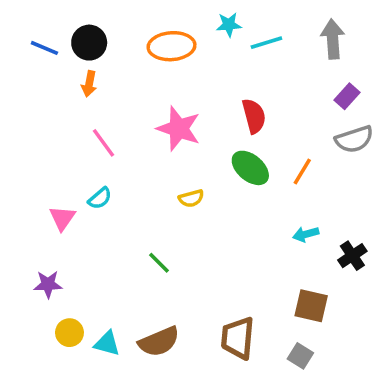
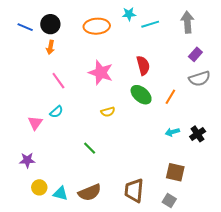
black cross: (352, 256) -> (198, 134), moved

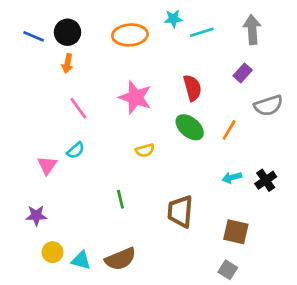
purple rectangle: (195, 54) -> (243, 73), moved
green line: (90, 148) -> (120, 199), turned 32
brown trapezoid: (134, 190) -> (180, 211), moved

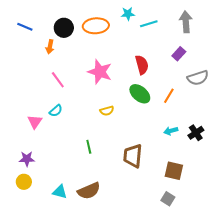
black circle: (67, 32) -> (64, 28), moved
yellow circle: (53, 252) -> (24, 182), moved

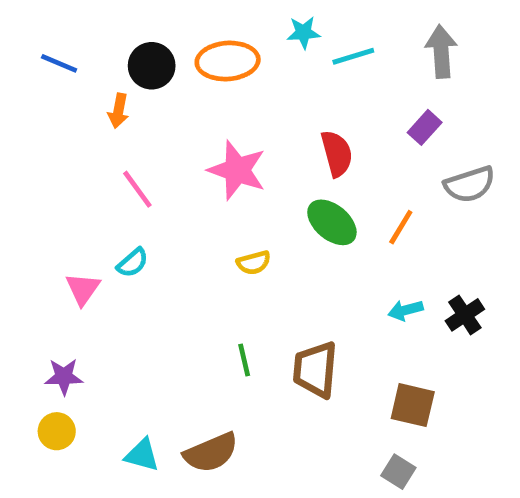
green line: (89, 147) -> (244, 360), moved

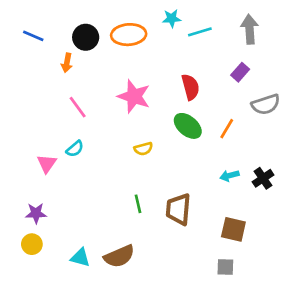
gray square: (398, 472) -> (225, 267), turned -30

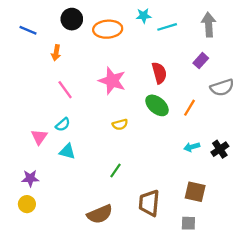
black circle: (86, 37) -> (72, 19), moved
green line: (138, 204) -> (116, 170), turned 48
brown trapezoid: (178, 209) -> (149, 203), moved
cyan triangle: (80, 258) -> (67, 151), moved

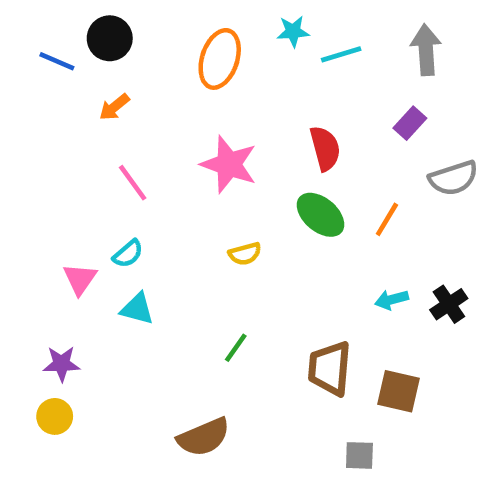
black circle: (72, 19) -> (110, 38), moved
orange ellipse: (108, 29) -> (220, 59), turned -68
orange arrow: (56, 53) -> (114, 107), turned 40
brown trapezoid: (149, 203) -> (330, 368), moved
gray square: (188, 223) -> (359, 455), moved

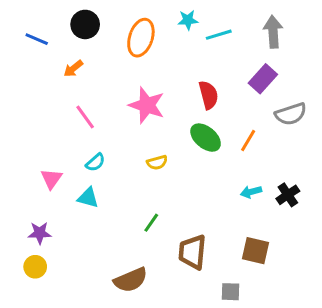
black circle: (110, 38) -> (85, 24), moved
purple rectangle: (410, 123) -> (263, 79), size x1.4
cyan semicircle: (128, 254) -> (95, 162), moved
brown trapezoid: (330, 368) -> (192, 252), moved

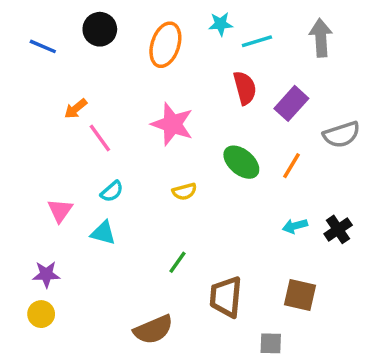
orange arrow: (73, 69) -> (76, 109), moved
purple rectangle: (263, 79) -> (291, 103), moved
red semicircle: (208, 95) -> (245, 88), moved

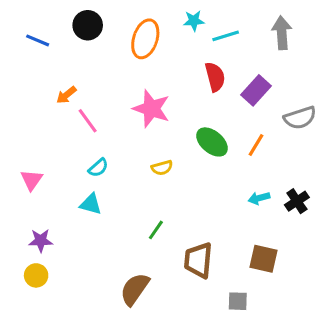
pink triangle: (60, 210) -> (32, 180), moved
brown semicircle: (153, 330) -> (135, 289), turned 148

